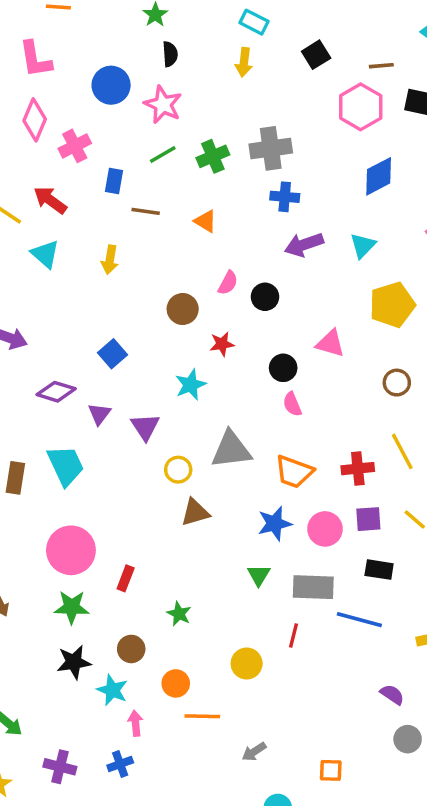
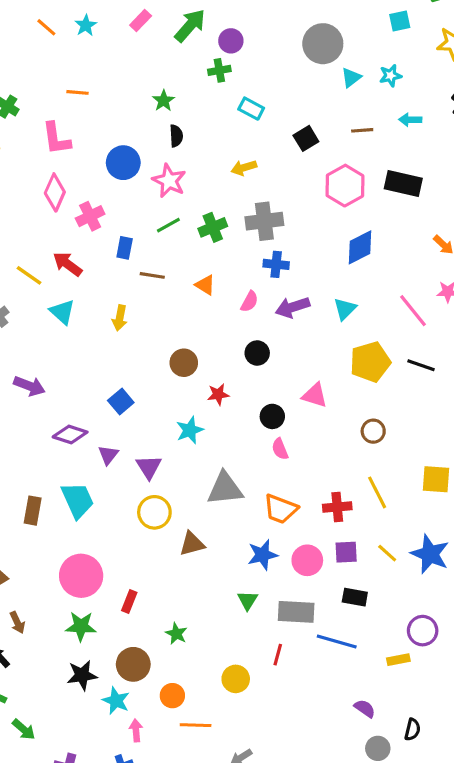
yellow arrow: (244, 62) -> (244, 168), moved, turned 65
brown line: (381, 66) -> (362, 130), moved
pink semicircle: (228, 283) -> (249, 302), moved
yellow circle: (178, 470) -> (154, 512), moved, size x1.4
brown circle: (131, 649) -> (133, 664), size x1.4

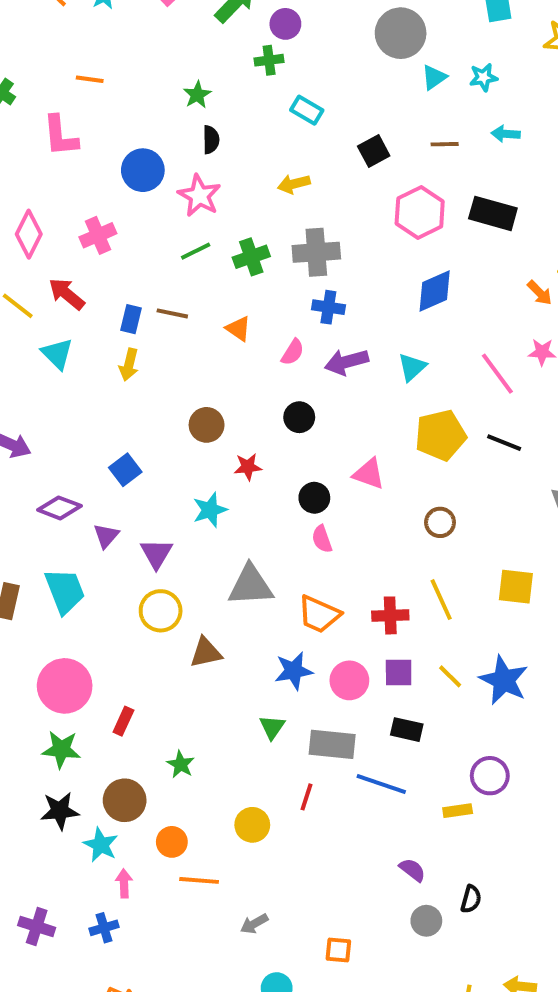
pink diamond: (55, 192) -> (29, 234), moved
blue rectangle: (125, 248) -> (131, 319), moved

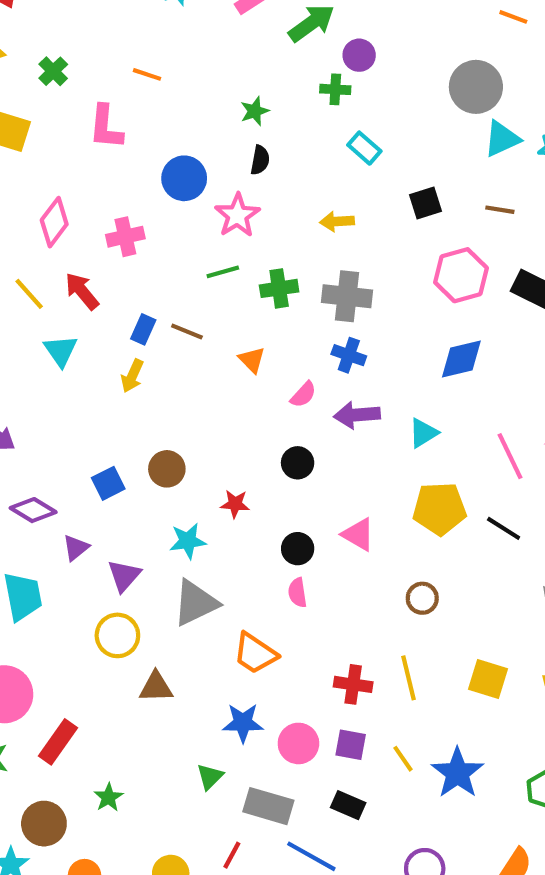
cyan triangle: (434, 77) -> (502, 139), size x1.4
brown circle: (207, 425) -> (167, 469), moved
gray triangle: (251, 585) -> (195, 603), moved, turned -33
orange trapezoid: (319, 614) -> (255, 653), moved
red rectangle: (123, 721) -> (58, 742), size x1.5

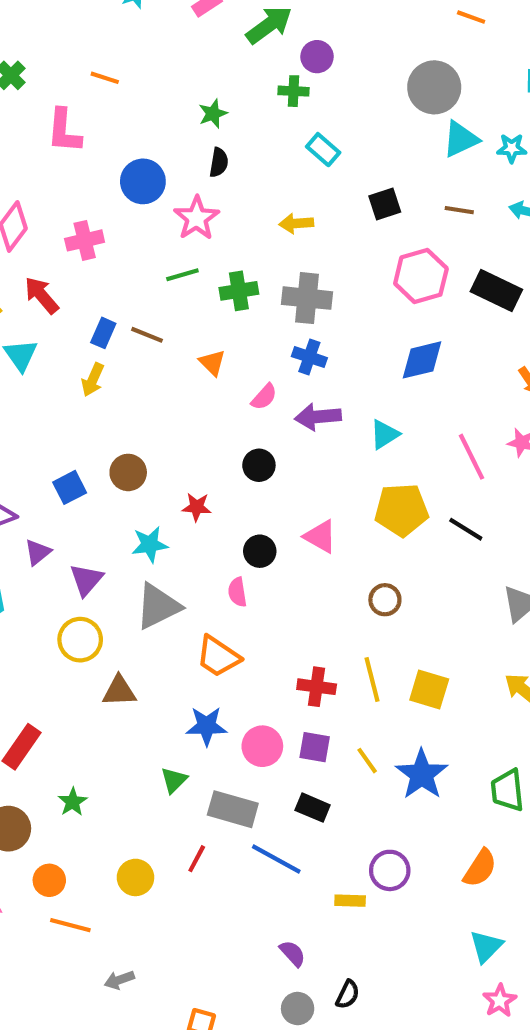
pink semicircle: (297, 593) -> (237, 592), moved
yellow square: (488, 679) -> (429, 690), moved

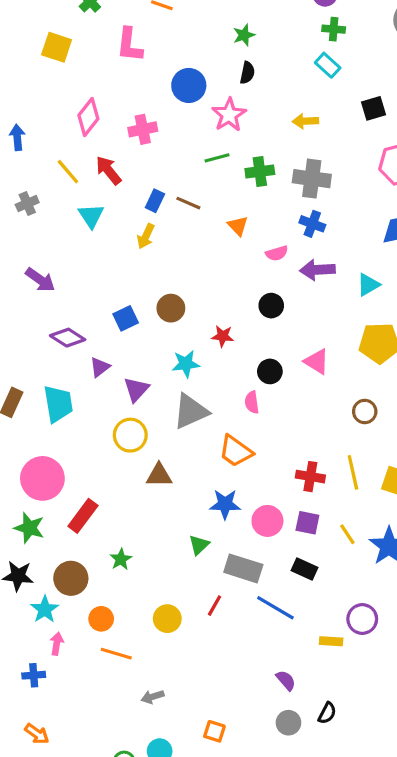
green cross: (293, 91) -> (334, 29), moved
pink semicircle: (264, 397) -> (277, 253), turned 30

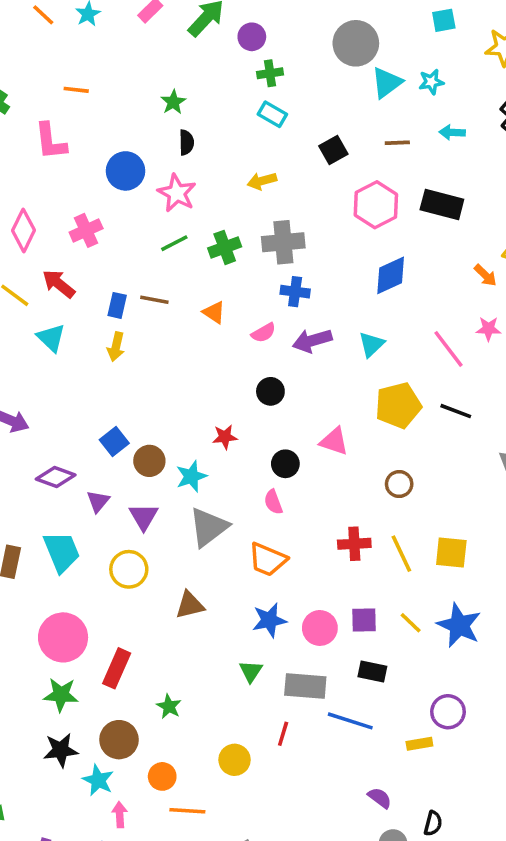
brown circle: (171, 308) -> (149, 461), moved
yellow circle: (130, 435) -> (129, 569), moved
red cross: (310, 477) -> (354, 544), moved

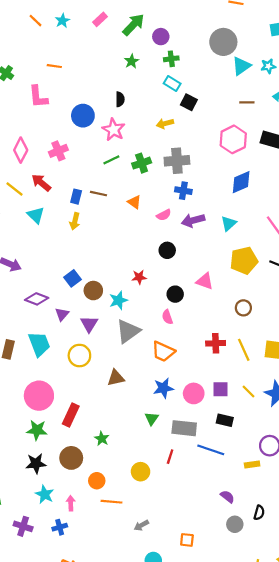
green star: (173, 102) -> (132, 61), moved
black square: (333, 150) -> (189, 102), moved, turned -35
cyan star: (98, 780) -> (45, 494), moved

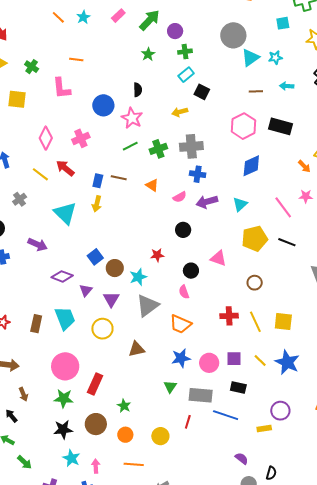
cyan rectangle: (172, 83) -> (186, 75), turned -70
cyan triangle: (36, 215) -> (65, 213), moved, size x1.4
orange circle: (97, 481) -> (125, 435), moved

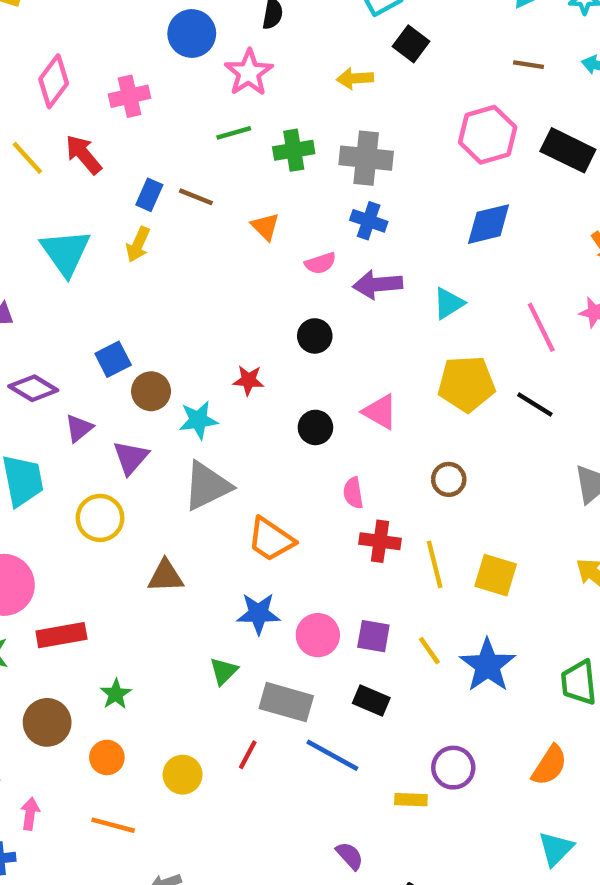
pink semicircle: (184, 292) -> (353, 493), moved
red rectangle: (95, 384) -> (61, 635), turned 45

